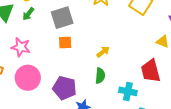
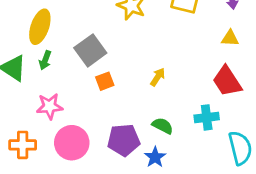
green semicircle: (100, 76) -> (163, 126), moved, turned -49

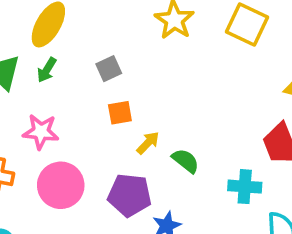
gray square: (90, 50) -> (109, 69), size x0.6
yellow arrow: (158, 77) -> (148, 143), moved
green semicircle: (163, 126) -> (186, 161), moved

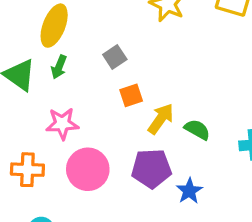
yellow arrow: (148, 143) -> (161, 119), size x1.4

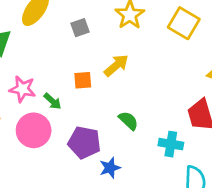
gray square: (115, 57) -> (80, 28), moved
green arrow: (59, 67) -> (53, 101), moved, turned -84
yellow arrow: (161, 119) -> (116, 65), moved

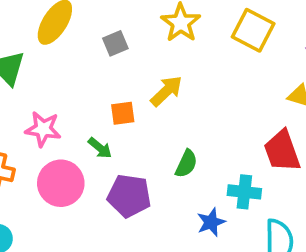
green arrow: (53, 101) -> (100, 148), moved
green semicircle: (128, 121) -> (186, 164), turned 75
blue star: (110, 168) -> (211, 222), moved

